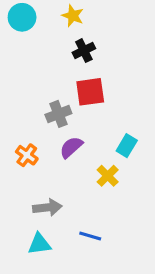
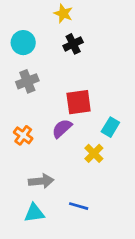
cyan circle: (22, 17) -> (23, 43), moved
red square: (90, 92) -> (79, 102), moved
gray cross: (58, 114) -> (27, 81), moved

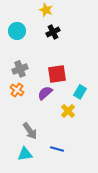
gray cross: (27, 81) -> (20, 69), moved
orange cross: (23, 135) -> (17, 90), moved
gray arrow: (41, 181) -> (30, 131), turned 60

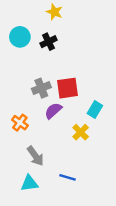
black cross: (53, 32) -> (48, 42), moved
gray cross: (20, 69) -> (41, 88), moved
orange cross: (17, 90) -> (20, 123), moved

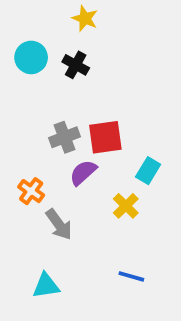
black cross: (48, 42) -> (76, 65), turned -35
gray arrow: (35, 156) -> (59, 224), moved
blue line: (68, 177) -> (131, 276), moved

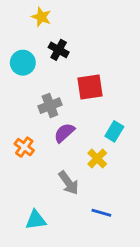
yellow star: (85, 18) -> (41, 17), moved
cyan circle: (31, 57) -> (23, 63), moved
red square: (105, 137) -> (90, 87), moved
gray arrow: (59, 224) -> (69, 183), moved

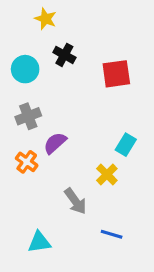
red square: (90, 87) -> (116, 74), moved
gray cross: (50, 106) -> (28, 116), moved
purple semicircle: (64, 133) -> (55, 143), moved

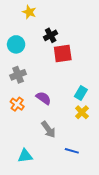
black cross: (64, 55) -> (51, 35), moved, turned 32
red square: (116, 74) -> (63, 54), moved
purple semicircle: (55, 143) -> (43, 98), moved, turned 77
yellow cross: (107, 174) -> (82, 112), moved

